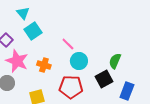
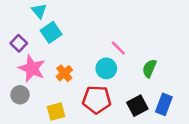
pink line: (68, 44) -> (118, 48), moved
orange cross: (44, 65) -> (64, 73), turned 32
black square: (104, 79) -> (137, 106), moved

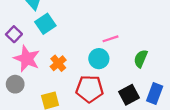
pink line: (118, 48) -> (110, 39), turned -63

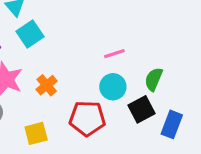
cyan circle: (99, 59) -> (113, 87), moved
black square: (129, 95) -> (142, 109), moved

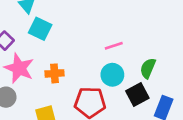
cyan square: (30, 34) -> (40, 29), turned -30
orange cross: (47, 85) -> (55, 73), turned 36

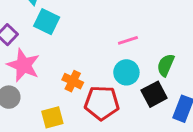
orange cross: (55, 73) -> (73, 81), moved, turned 30

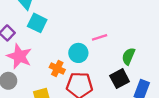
cyan circle: (126, 72) -> (78, 53), moved

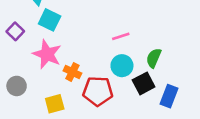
cyan circle: (78, 53) -> (122, 66), moved
pink star: (19, 56) -> (47, 54), moved

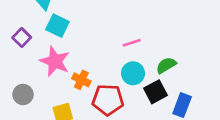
green semicircle: (154, 58) -> (166, 65), turned 36

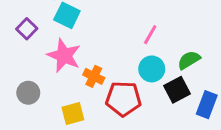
pink line: (132, 43) -> (150, 35), turned -42

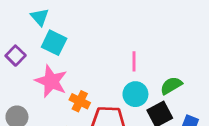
pink line: (150, 35) -> (134, 61), turned -30

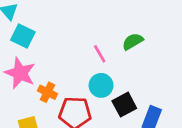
pink line: (134, 61) -> (100, 54), turned -30
green semicircle: (171, 86) -> (133, 41), moved

